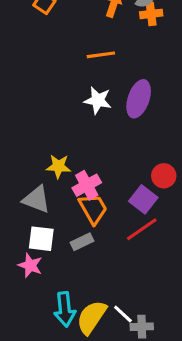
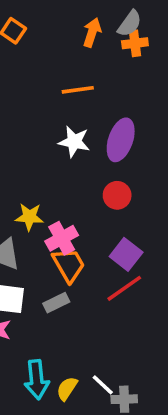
red circle: (164, 176) -> (117, 195), moved
yellow semicircle: (91, 317) -> (67, 388), size x0.6

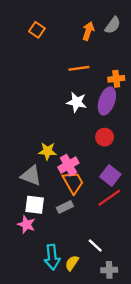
orange cross: (135, 43) -> (116, 79), moved
white line: (103, 385) -> (95, 246), moved

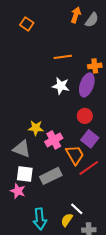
orange arrow: (88, 31) -> (76, 15), moved
purple square: (110, 176) -> (90, 139), moved
orange trapezoid: (73, 183) -> (75, 155), moved
gray rectangle: (65, 207) -> (51, 176), size x1.5
yellow semicircle: (72, 263) -> (67, 220), moved

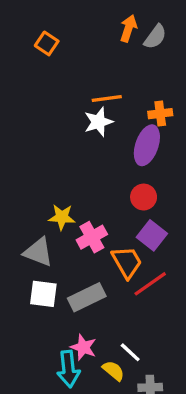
white star: (61, 86) -> (98, 122), moved, turned -30
pink star: (18, 191) -> (83, 347), moved
yellow semicircle: (67, 220) -> (113, 371), turned 96

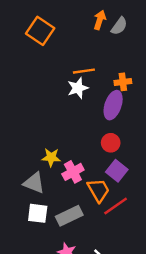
orange square: (47, 43) -> (40, 31), size x1.6

